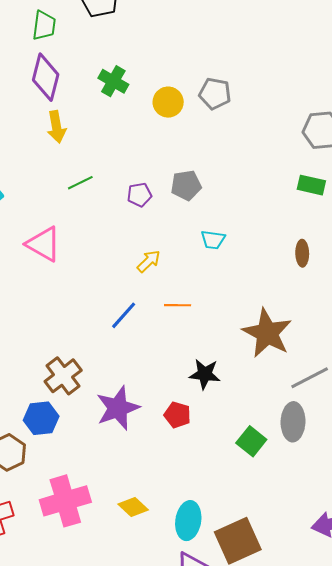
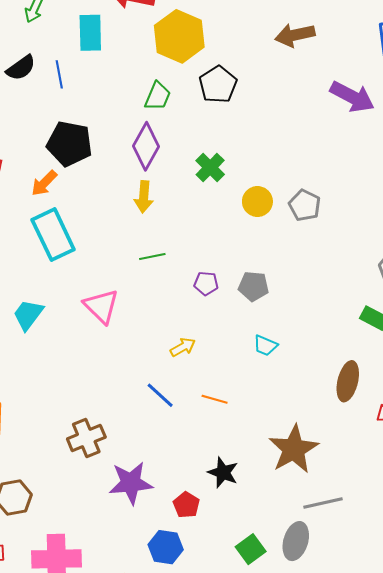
brown ellipse: (302, 253) -> (348, 381), size x1.5
yellow arrow: (149, 261) -> (183, 347), moved
blue line: (124, 315) -> (160, 395), turned 76
blue hexagon: (41, 418) -> (166, 547), moved

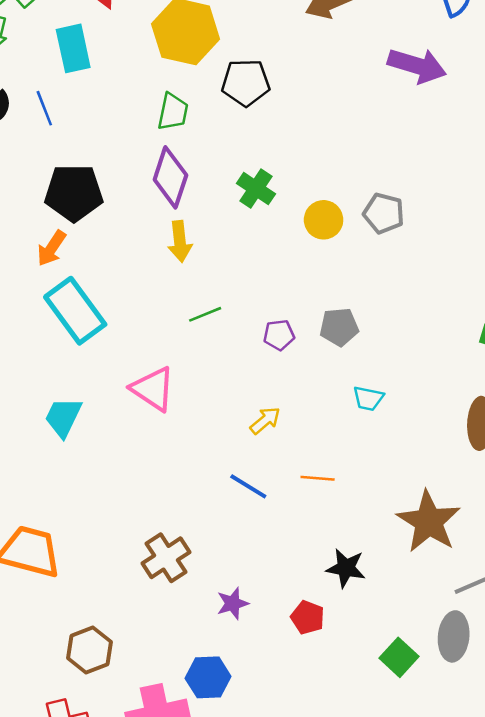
black pentagon: (218, 84) -> (246, 83), turned -30
purple star: (131, 483) -> (233, 603), size x0.6
blue hexagon: (166, 547) -> (208, 677), moved

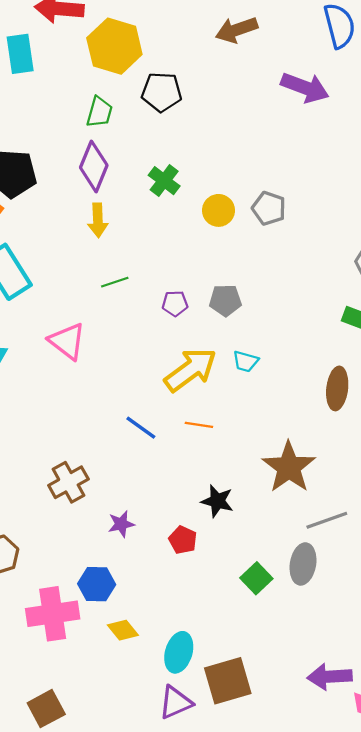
yellow arrow: (265, 420) -> (191, 370), moved, size x2.0

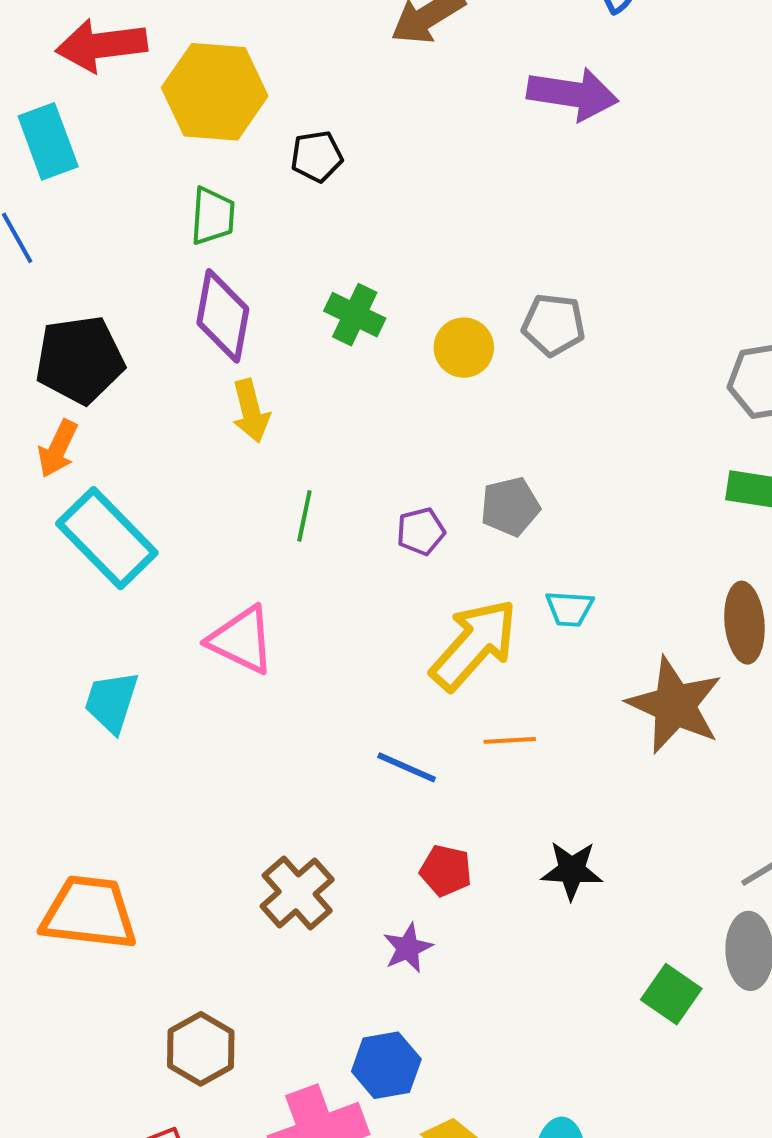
black pentagon: (162, 92) -> (317, 156), size x0.7
green line: (115, 282) -> (304, 516), turned -48
brown star: (289, 467) -> (675, 705), moved
red pentagon: (183, 540) -> (446, 871), moved

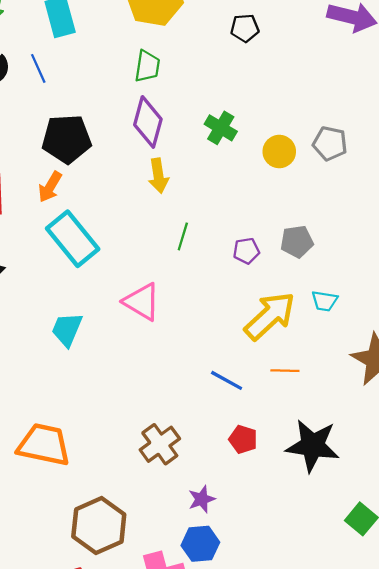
black pentagon: (317, 156) -> (245, 28), moved
black star: (572, 870) -> (313, 446), size x1.6
purple star: (408, 948) -> (202, 499), moved
brown hexagon: (201, 1049) -> (99, 525), size x1.4

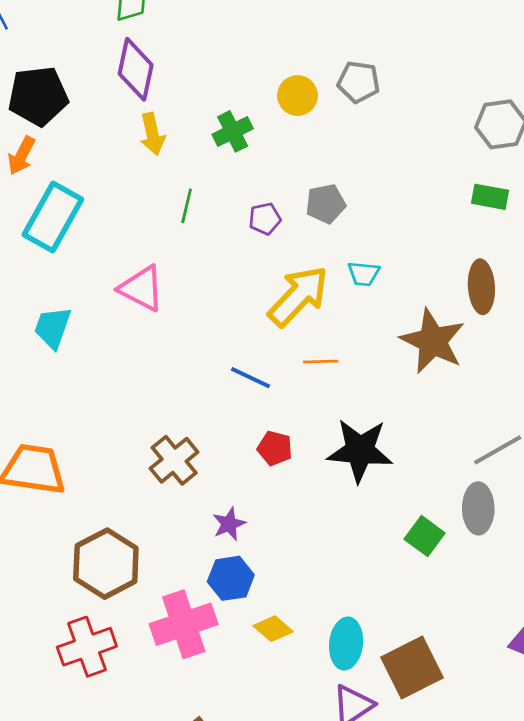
green cross: (221, 128) -> (233, 131), moved, turned 36
cyan rectangle: (73, 239) -> (53, 217), turned 72

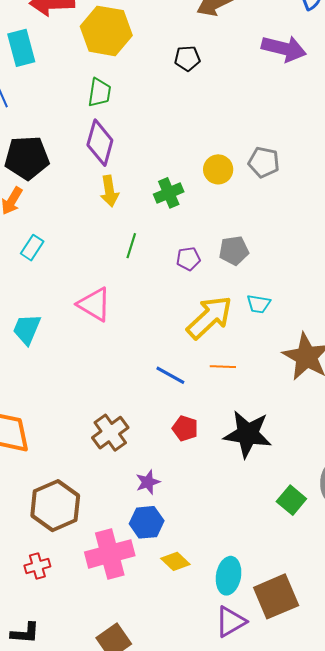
cyan rectangle: (53, 217) -> (32, 248), size x0.5
red cross: (87, 647) -> (37, 566), size x0.6

